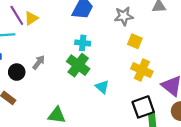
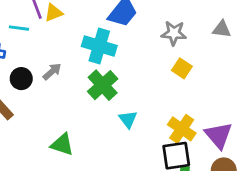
cyan cross: (83, 43) -> (99, 46), moved, size x1.6
yellow cross: (142, 70) -> (182, 129), moved

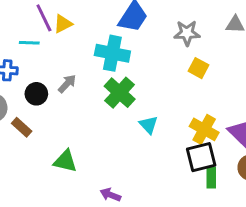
green triangle: (62, 144) -> (65, 161), moved

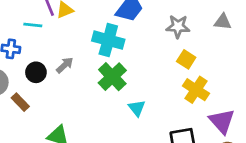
yellow cross: (204, 129) -> (196, 90), moved

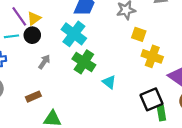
cyan cross: (108, 40) -> (74, 34), turned 35
black circle: (36, 72) -> (32, 35), moved
brown rectangle: (20, 102) -> (33, 97), moved, turned -56

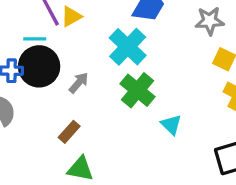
black circle: (32, 35) -> (39, 66), moved, size x1.6
brown rectangle: (33, 97) -> (69, 132), moved, turned -32

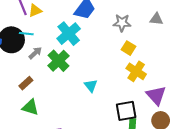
cyan line: (35, 39) -> (26, 34), moved
green cross: (137, 90) -> (58, 61), moved

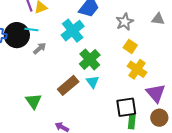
gray star: (122, 23) -> (125, 22), turned -30
green cross: (58, 61) -> (90, 59), moved
brown rectangle: (26, 83) -> (68, 85), moved, size x1.5
green triangle: (30, 107) -> (33, 101), turned 36

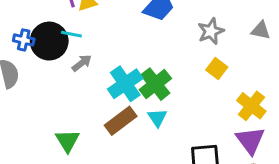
cyan cross: (73, 31) -> (125, 84), moved
yellow cross: (137, 69) -> (251, 106), moved

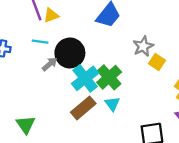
gray star: (211, 31) -> (143, 46), moved
black circle: (49, 41) -> (70, 53), moved
green triangle: (68, 141) -> (26, 125), moved

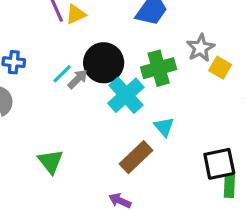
cyan line: (40, 42) -> (62, 74), moved, turned -49
green cross: (109, 77) -> (159, 68), moved, turned 30
brown rectangle: (83, 108) -> (136, 157), moved

